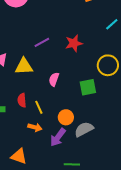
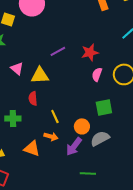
pink semicircle: (54, 79) -> (97, 74), moved
green square: (88, 87) -> (104, 107), moved
red semicircle: (22, 100) -> (33, 98), moved
orange triangle: (19, 156) -> (32, 148), moved

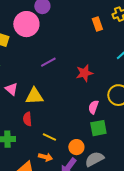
purple line: (58, 51) -> (48, 62), moved
pink semicircle: (97, 74) -> (93, 107), moved
yellow line: (55, 116) -> (49, 137), turned -40

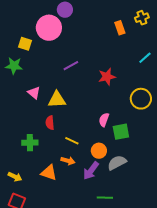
pink semicircle: (93, 107) -> (104, 120), moved

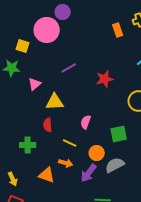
pink triangle: (34, 93) -> (35, 84), moved, turned 40
pink semicircle: (104, 120) -> (86, 122), moved
yellow arrow: (15, 177) -> (13, 179), turned 40

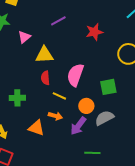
pink semicircle: (86, 122) -> (75, 75), size x1.6
red semicircle: (48, 125) -> (45, 78), moved

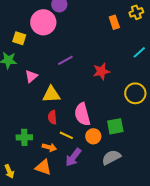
pink semicircle: (75, 75) -> (82, 114), turned -35
orange circle: (86, 106) -> (93, 136), moved
orange arrow: (55, 116) -> (49, 147), moved
purple arrow: (78, 126) -> (73, 157), moved

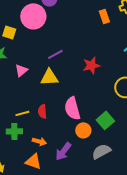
yellow triangle: (51, 94) -> (49, 77), moved
green square: (115, 126) -> (105, 120), turned -30
yellow line: (66, 135) -> (22, 113), moved, turned -40

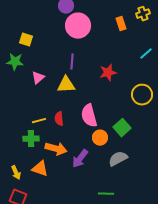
pink circle: (33, 16) -> (78, 26), moved
purple line: (55, 54) -> (72, 62), turned -56
orange arrow: (39, 141) -> (56, 149), size x1.5
orange triangle: (33, 161) -> (40, 169), moved

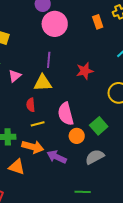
red semicircle: (59, 119) -> (31, 105), moved
yellow line: (39, 121) -> (38, 124), moved
purple arrow: (80, 159) -> (57, 157), turned 78

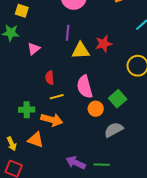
yellow triangle: (43, 83) -> (81, 51), moved
purple arrow: (57, 157) -> (76, 163), moved

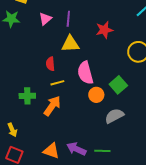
pink triangle: (34, 49) -> (45, 19), moved
yellow triangle: (81, 51) -> (70, 44), moved
orange arrow: (52, 120) -> (52, 106), turned -70
orange triangle: (36, 140) -> (51, 151), moved

